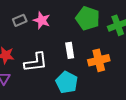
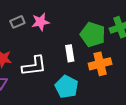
green pentagon: (88, 18) -> (93, 34), moved
pink star: (42, 20) -> (40, 22), turned -30

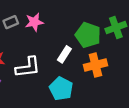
white rectangle: (70, 53) -> (64, 54), turned 42

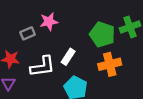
gray rectangle: (11, 22) -> (28, 33), moved
white rectangle: (64, 54) -> (68, 57), moved

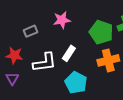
pink star: (49, 22) -> (62, 20), moved

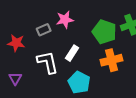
gray rectangle: (30, 31) -> (44, 30), moved
red star: (14, 55) -> (16, 43), moved
white L-shape: (45, 62) -> (48, 62), turned -95

